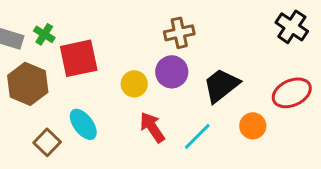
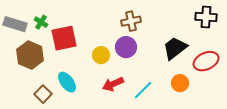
black cross: (292, 27) -> (206, 17), turned -30
black trapezoid: (221, 85) -> (175, 48), moved
red arrow: (152, 127) -> (113, 84), turned -80

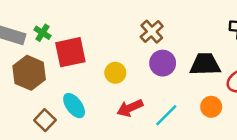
brown cross: (131, 21) -> (152, 32), turned -30
purple circle: (126, 47) -> (163, 63), moved
black trapezoid: (175, 48) -> (205, 64), turned 36

